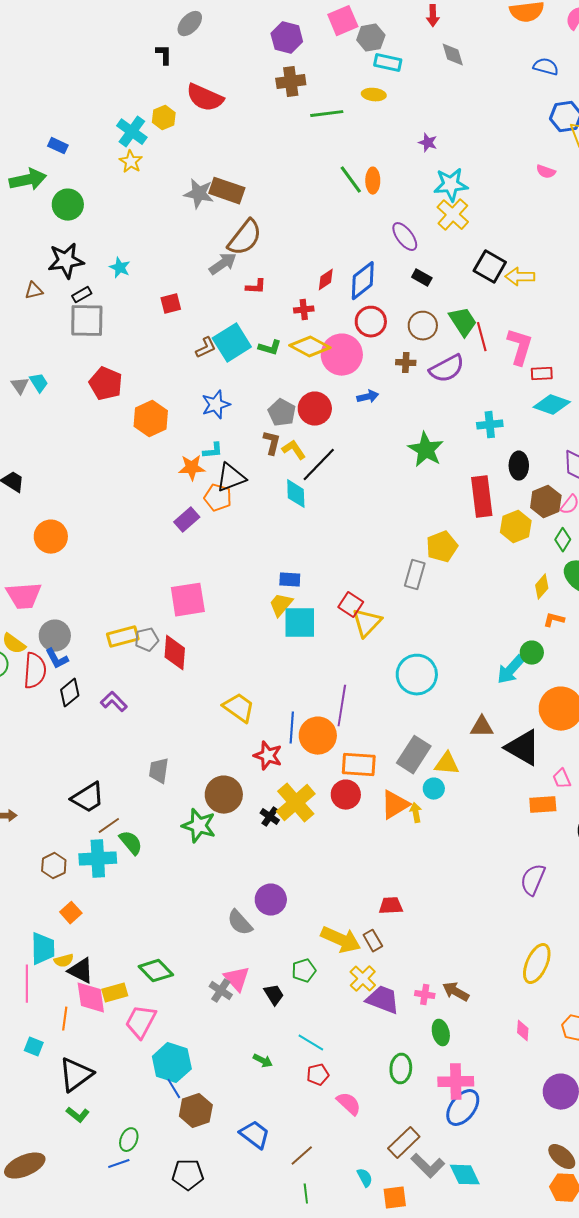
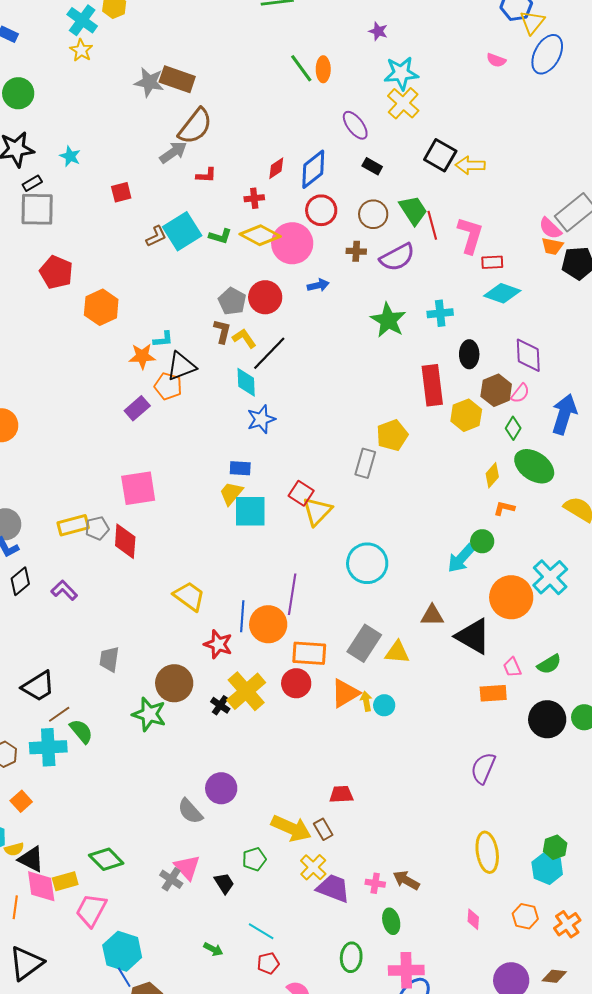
blue star: (216, 405) -> (261, 419), moved
green star: (426, 450) -> (388, 320), moved
cyan circle: (434, 789) -> (384, 705), moved
yellow ellipse: (537, 964) -> (487, 852), turned -33

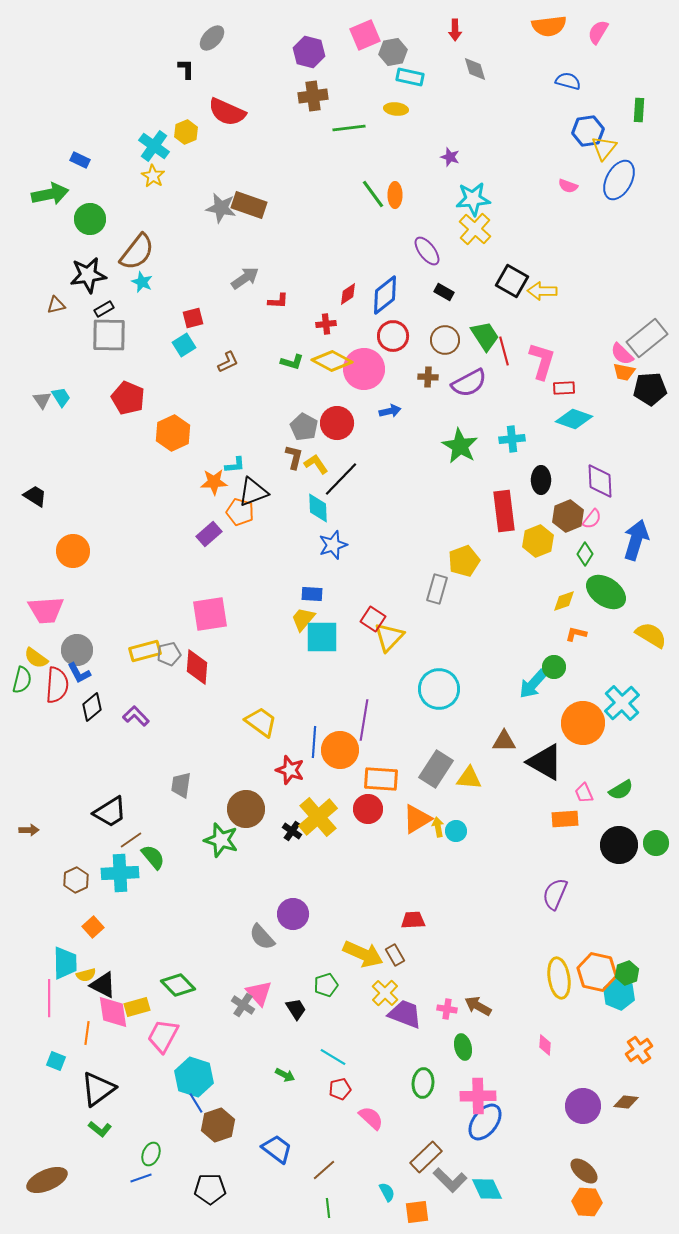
brown semicircle: (195, 126) -> (137, 252), moved
cyan square: (182, 231) -> (184, 345), moved, size x0.6
yellow diamond: (492, 475) -> (564, 601), turned 30
orange hexagon: (525, 916) -> (597, 972), moved, size x1.5

